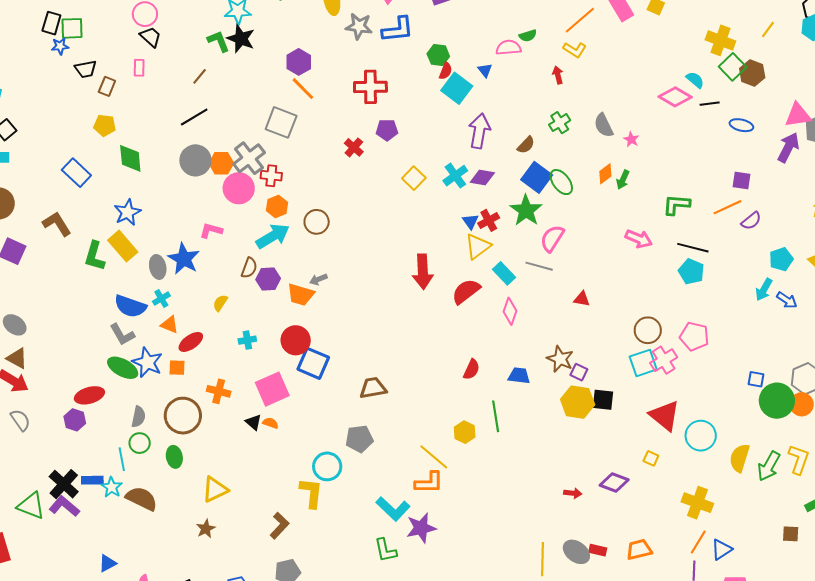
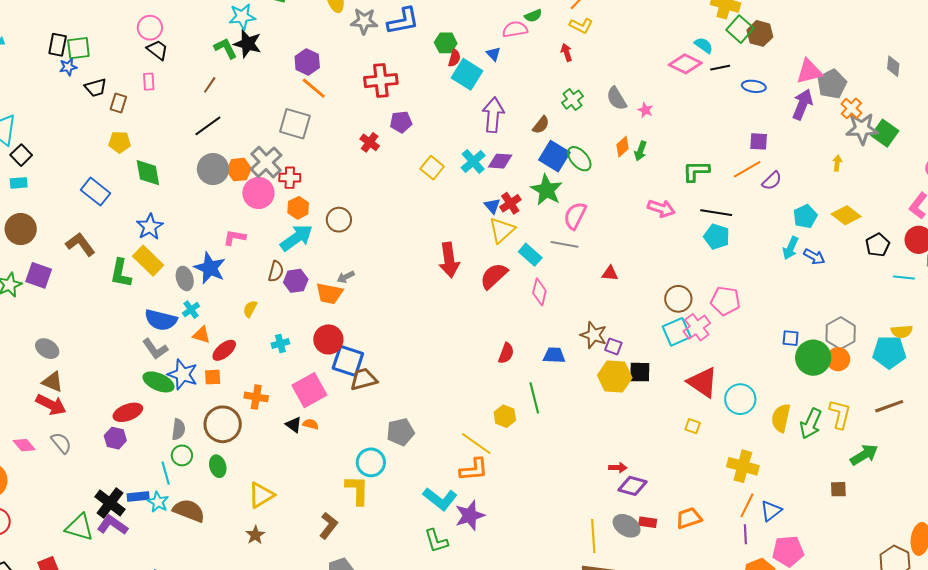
brown trapezoid: (373, 388) -> (364, 379), moved
purple diamond: (614, 483) -> (632, 486), moved

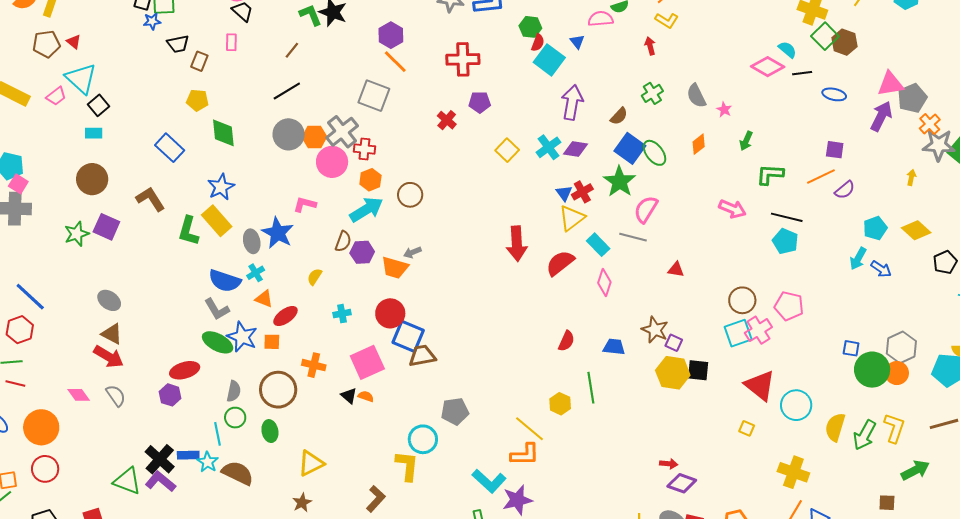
green arrow: (640, 151) -> (746, 141), moved

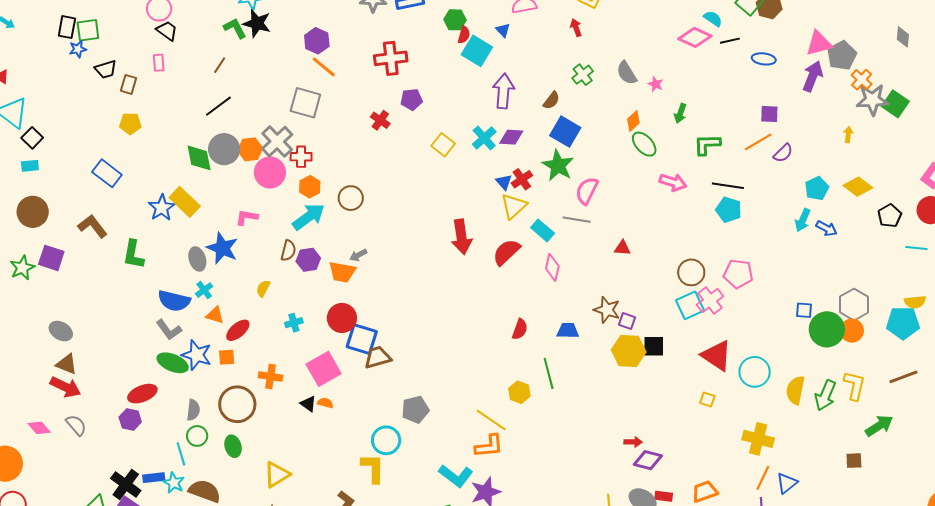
green diamond: (223, 133) -> (199, 158), moved
green ellipse: (655, 153) -> (644, 144), moved
yellow rectangle: (217, 221) -> (185, 202), moved

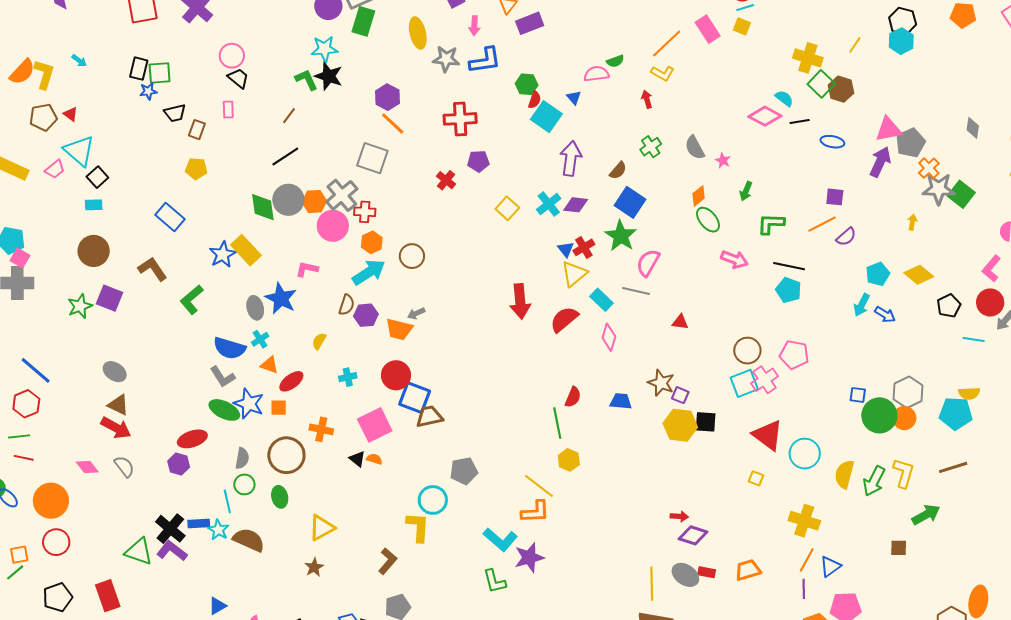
green L-shape: (133, 255) -> (192, 300), turned 36
green line: (549, 373) -> (557, 423), moved

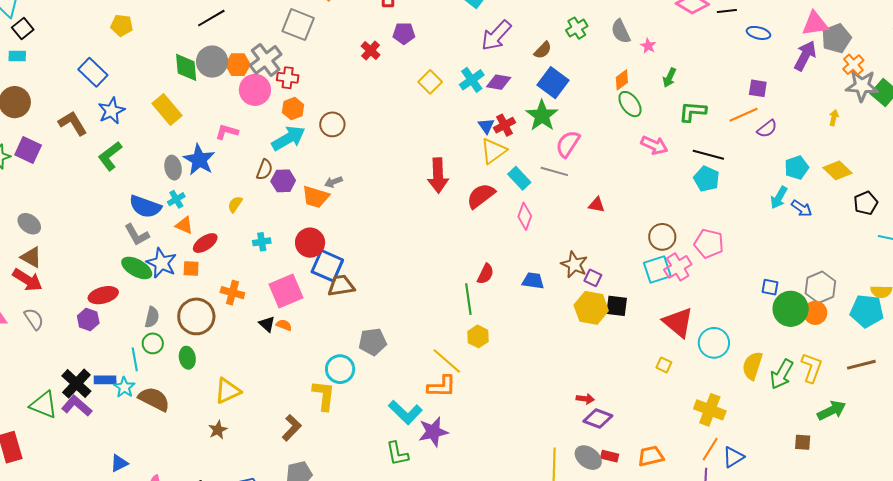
purple arrow: (571, 158) -> (496, 35), turned -148
blue star: (223, 255) -> (111, 111), moved

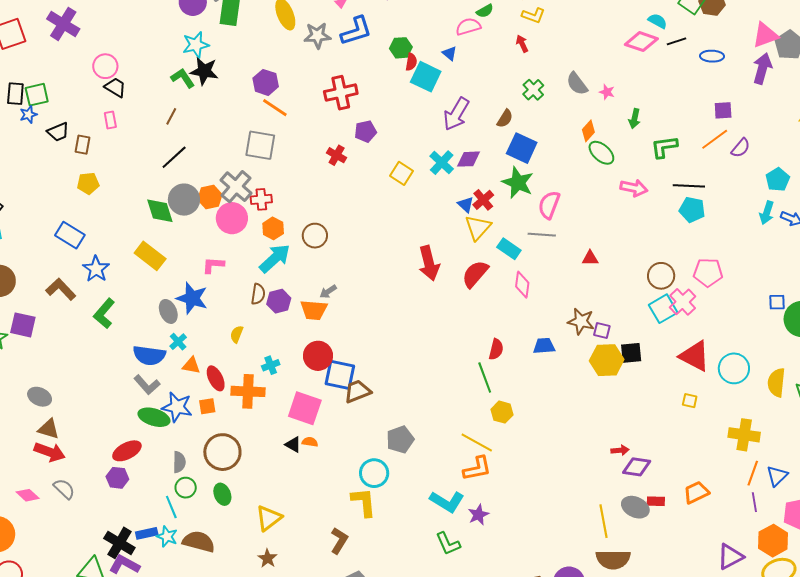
red ellipse: (205, 243) -> (216, 378), turned -70
pink square: (286, 291) -> (305, 408), turned -36
orange cross: (232, 293) -> (248, 391), moved, size x1.4
purple star: (433, 432) -> (478, 515), size x0.7

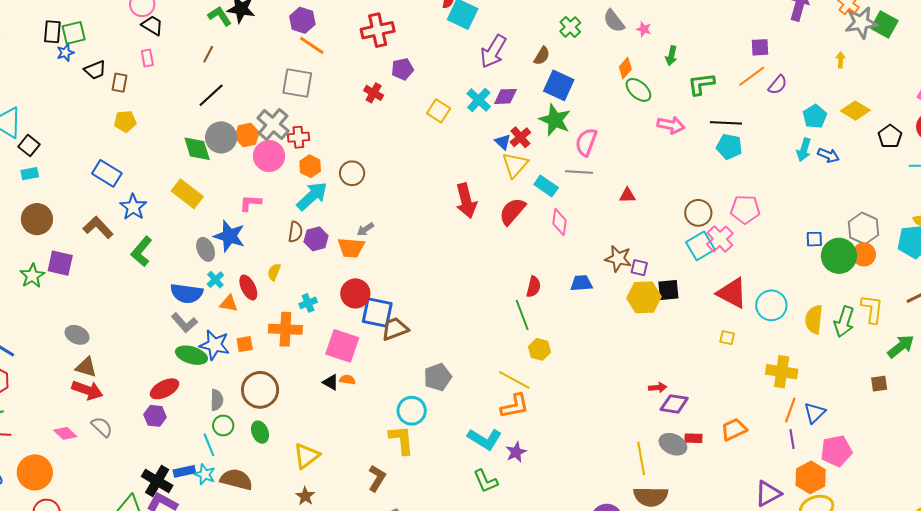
red ellipse: (216, 378) -> (248, 288), moved

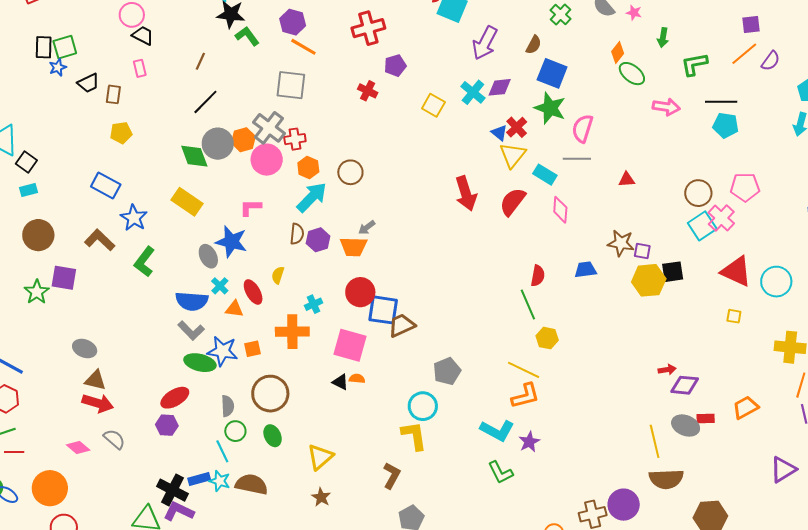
green L-shape: (220, 16) -> (247, 36), moved

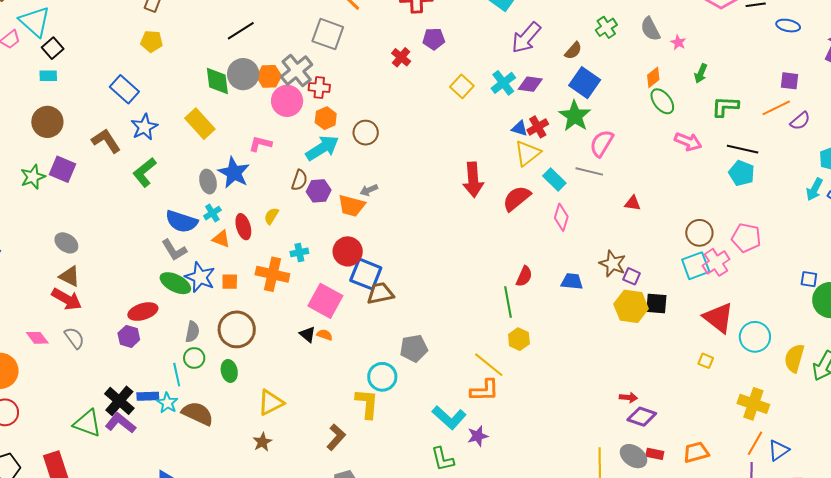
blue triangle: (499, 133) -> (520, 128), turned -36

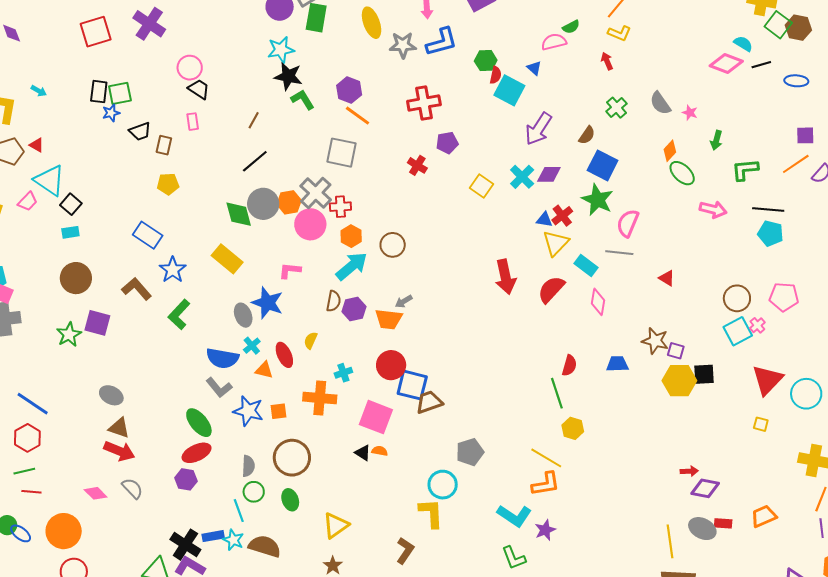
red triangle: (633, 203) -> (667, 278), turned 30
pink cross: (716, 262) -> (757, 325), size x0.6
green ellipse: (175, 283) -> (199, 423), moved, turned 32
red triangle: (718, 318) -> (767, 380), turned 44

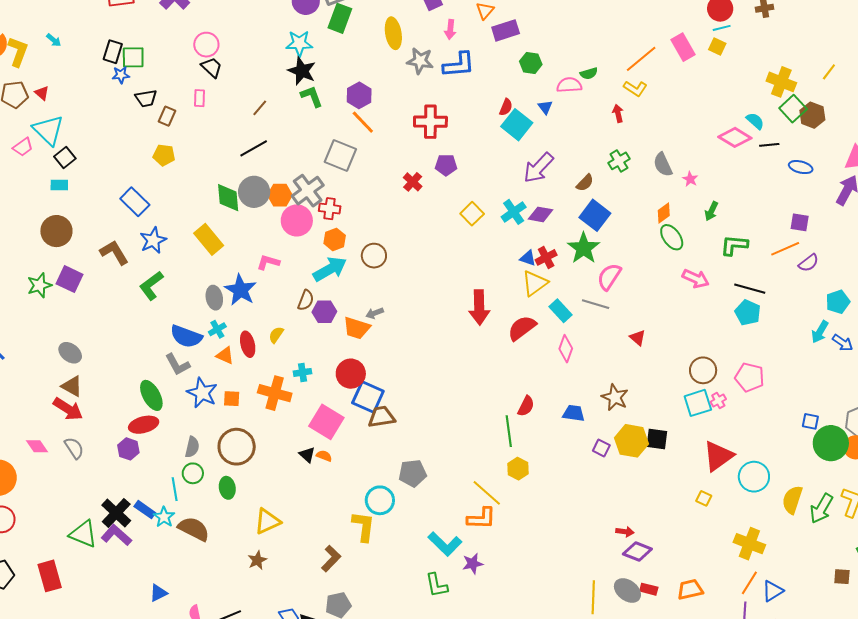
green hexagon: (486, 61) -> (531, 63), moved
purple square: (676, 351) -> (601, 448), moved
blue rectangle: (213, 536) -> (145, 510), turned 35

